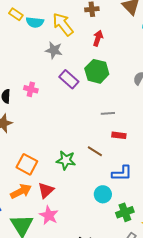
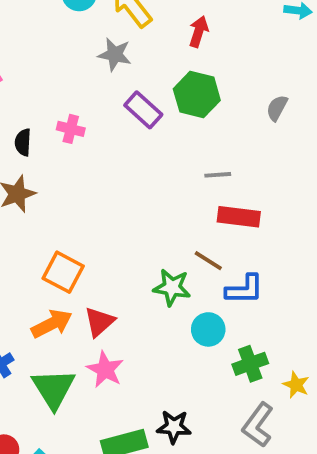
red rectangle: (119, 135) -> (239, 217), size x1.5
brown line: (95, 151) -> (208, 261), moved
green star: (66, 160) -> (172, 287), moved

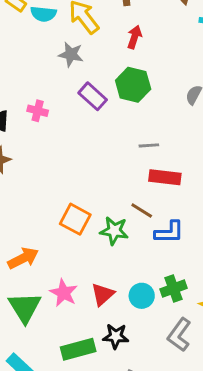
orange square: (63, 272) -> (75, 219), moved
red triangle: (99, 322) -> (103, 294), moved
cyan circle: (208, 329) -> (142, 296), moved

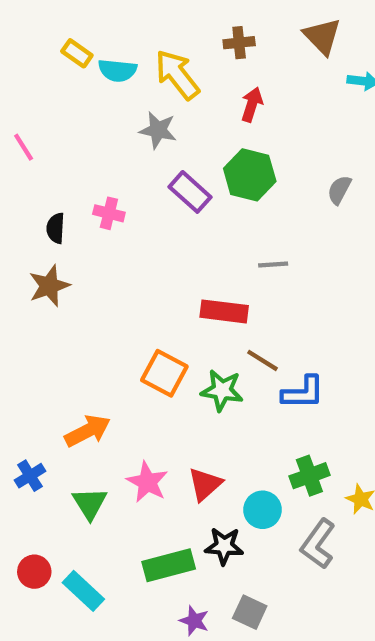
red rectangle: (165, 177) -> (224, 311), moved
cyan circle: (142, 296) -> (262, 510), moved
green triangle: (25, 307) -> (90, 503), size x0.7

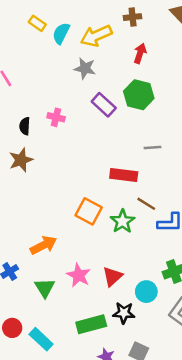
cyan semicircle: (117, 70) -> (61, 33), turned 110
yellow arrow: (177, 75) -> (96, 36), turned -76
green star: (222, 390) -> (122, 221), turned 30

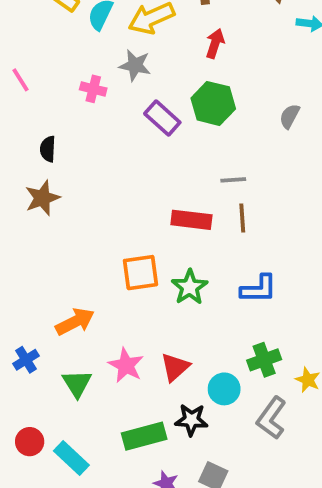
pink cross: (56, 117) -> (93, 89), moved
brown line: (146, 204) -> (242, 218), moved, turned 54
orange square: (89, 211) -> (140, 273), turned -36

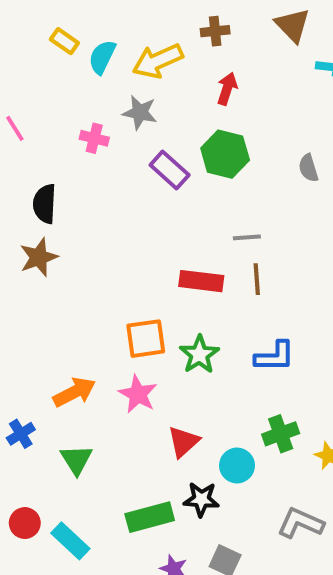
gray semicircle: (290, 116) -> (308, 168), turned -45
black semicircle: (48, 149) -> (45, 204), size x1.4
pink star: (126, 365) -> (138, 394), moved
gray L-shape: (271, 418) -> (300, 523), moved, turned 78

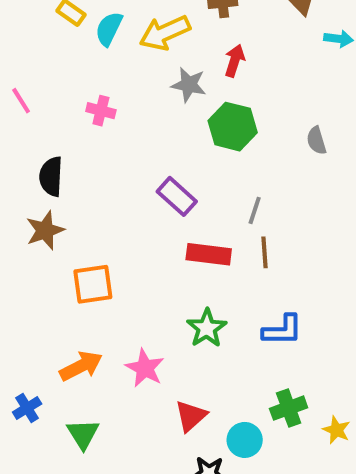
gray star: (140, 112) -> (189, 85), moved
purple rectangle: (170, 170) -> (177, 196), moved
gray line: (247, 237) -> (255, 210), turned -68
orange square: (146, 339) -> (93, 284), moved

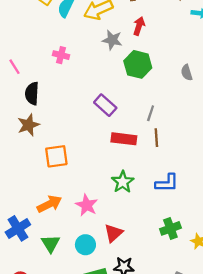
pink line: (21, 101) -> (14, 67), moved
blue cross: (27, 408) -> (18, 228), size x1.5
cyan circle: (245, 440) -> (85, 245), moved

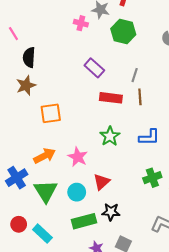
pink cross: (61, 55) -> (81, 23), moved
green triangle: (51, 244) -> (46, 191), size x1.4

